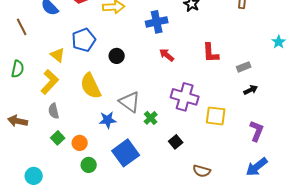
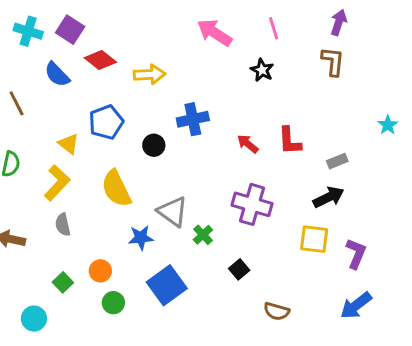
blue cross: (157, 22) -> (193, 119), moved
red arrow: (167, 55) -> (248, 144), moved
black arrow: (251, 90) -> (329, 197), moved, size x1.5
yellow square: (216, 116) -> (314, 239), moved
green square: (58, 138) -> (63, 282), moved

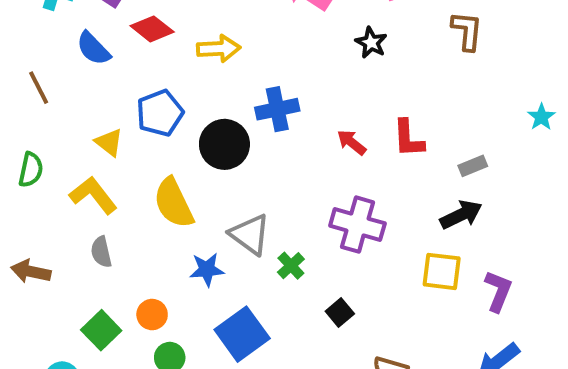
black circle: (154, 145) -> (224, 144), size x1.6
yellow L-shape: (57, 183) -> (93, 195), turned -81
green square: (63, 282) -> (101, 330), size x1.4

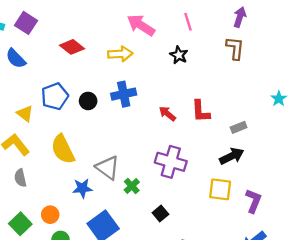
red diamond: (152, 29) -> (72, 47), moved
yellow arrow: (219, 48) -> (120, 54), moved
black circle: (224, 144) -> (88, 101), moved, size x0.6

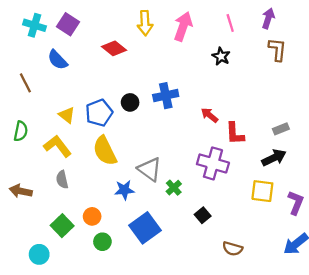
purple arrow: (240, 17) -> (268, 18), moved
pink arrow: (141, 25) -> (183, 26), turned 76
yellow arrow: (120, 54) -> (145, 23), moved, turned 90
blue pentagon: (55, 96) -> (99, 113), moved
red L-shape: (201, 111) -> (235, 134), moved

